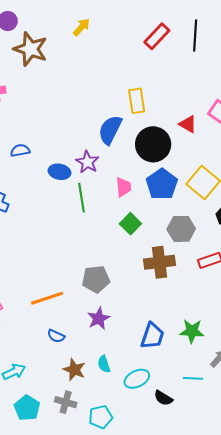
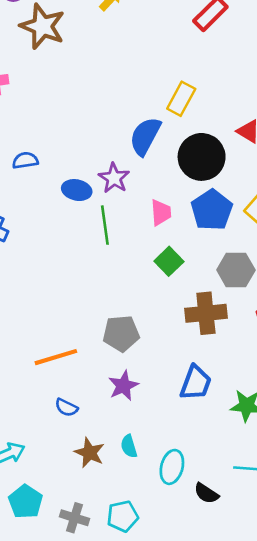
yellow rectangle: (137, 101) -> (181, 99), turned 35
blue trapezoid: (152, 336) -> (196, 383), moved
cyan ellipse: (137, 379) -> (172, 467), turned -50
gray cross: (66, 402) -> (74, 518), moved

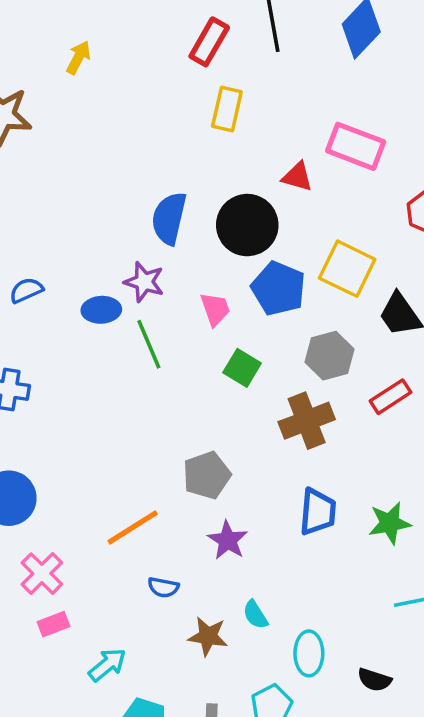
yellow rectangle: (181, 99) -> (227, 109), moved
cyan ellipse: (172, 467) -> (309, 653), moved
black semicircle: (206, 493) -> (374, 680), moved

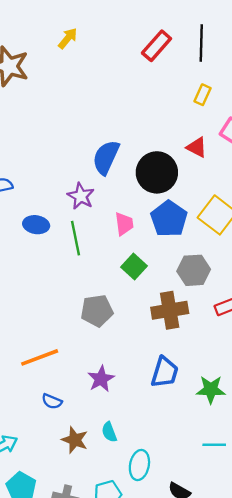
yellow rectangle: (227, 109) -> (203, 95), moved, size x0.7
blue ellipse: (101, 310) -> (36, 225), moved
gray pentagon: (207, 475) -> (97, 311), moved

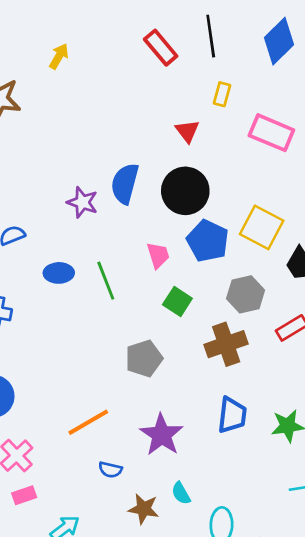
red rectangle: (157, 46) -> (161, 48), turned -72
red triangle: (197, 147) -> (187, 131), moved, turned 35
purple star: (81, 196) -> (82, 202), moved
purple star: (101, 379) -> (162, 435), size x1.4

